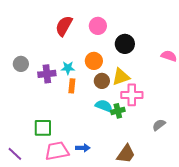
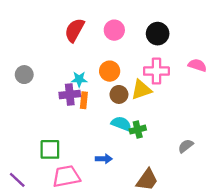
black circle: (125, 44) -> (158, 34), moved
purple cross: (47, 74) -> (70, 94), moved
pink cross: (132, 95) -> (156, 71), moved
blue arrow: (83, 148) -> (104, 159), moved

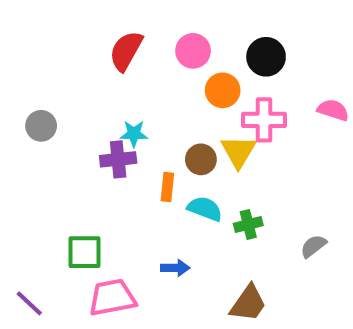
orange circle: (110, 71) -> (223, 90), moved
yellow triangle: (141, 90) -> (238, 151), turned -40
orange rectangle: (84, 100) -> (167, 187), moved
green cross: (138, 130) -> (248, 224), moved

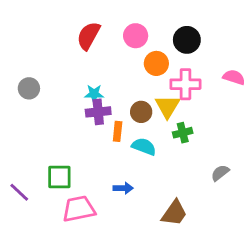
purple cross: (118, 159) -> (98, 112), moved
green cross: (248, 224) -> (183, 133), moved
purple line: (29, 303) -> (19, 192), moved

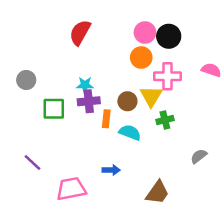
pink circle: (136, 36) -> (145, 32), moved
green square: (59, 177) -> (54, 109), moved
purple line: (19, 192) -> (32, 162), moved

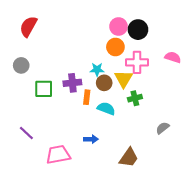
red semicircle: (80, 32) -> (28, 26), moved
cyan star: (85, 85) -> (97, 70), moved

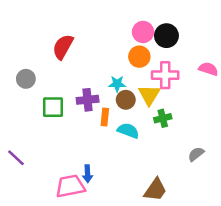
red semicircle: (28, 26) -> (63, 47), moved
purple line: (26, 133) -> (16, 158), moved
blue arrow: (91, 139) -> (88, 174), moved, turned 88

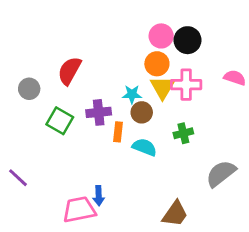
red semicircle: (63, 47) -> (69, 71), moved
yellow triangle: (149, 95) -> (163, 87), moved
green square: (53, 107) -> (60, 121), turned 30
gray semicircle: (196, 154) -> (221, 174), size x1.6

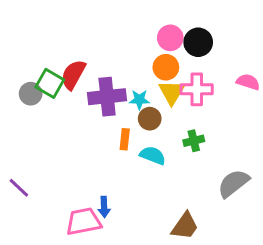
purple cross: (99, 112) -> (107, 97), moved, size x1.4
green square: (60, 121) -> (50, 83), moved

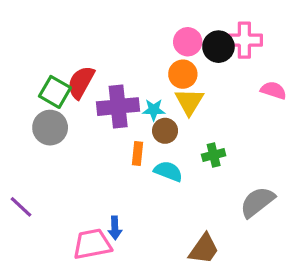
pink cross: (197, 89) -> (244, 40), moved
gray circle: (31, 94) -> (50, 128), moved, size x1.4

